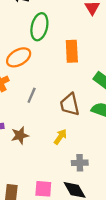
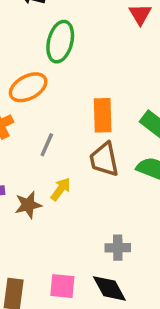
orange rectangle: (72, 51) -> (103, 115), moved
yellow arrow: (60, 137) -> (61, 189), moved

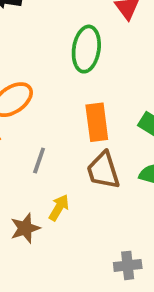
green ellipse: (60, 42) -> (86, 49), moved

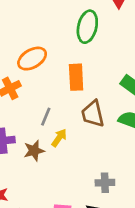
orange rectangle: (97, 122) -> (76, 77), moved
gray line: (39, 160) -> (46, 117), moved

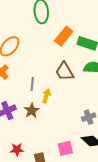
orange rectangle: (76, 77) -> (64, 36), moved, turned 60

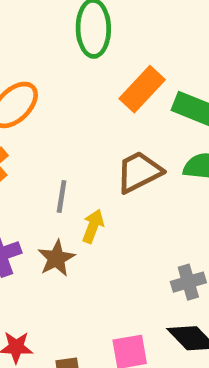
brown trapezoid: (65, 71) -> (139, 172), turned 90

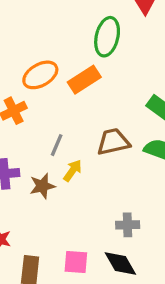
orange rectangle: (142, 89) -> (84, 80), moved

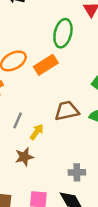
gray line: (57, 145) -> (18, 120), moved
brown star: (42, 186) -> (24, 157), moved

